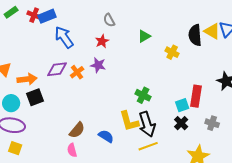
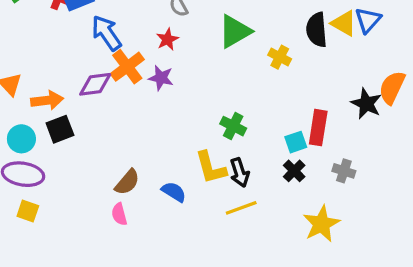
green triangle: (144, 36) -> (235, 31), size x1.6
orange cross: (77, 72) -> (127, 67), moved, size x1.5
black arrow: (147, 124) -> (240, 173), size x0.7

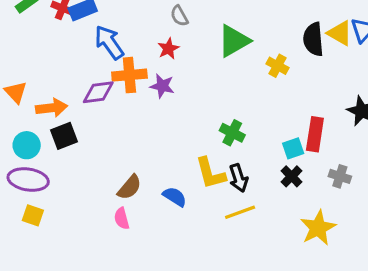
orange cross: (127, 67) -> (129, 75), turned 32

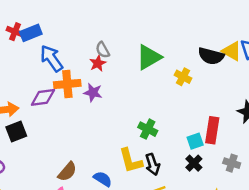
gray semicircle: (179, 16) -> (103, 50), moved
black semicircle: (313, 39) -> (211, 56), turned -70

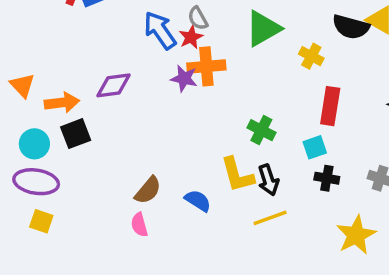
blue arrow: (52, 58) -> (160, 30), moved
orange cross: (67, 84) -> (206, 66), moved
red rectangle: (212, 130) -> (330, 106), moved
cyan square: (195, 141) -> (315, 147), moved
black cross: (194, 163) -> (327, 178), turned -35

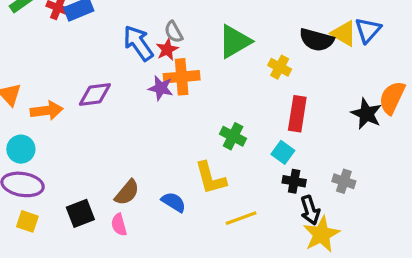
black square: (76, 134) -> (80, 213), moved
cyan square: (315, 147) -> (283, 152), turned -35
black arrow: (268, 180) -> (310, 210), moved

